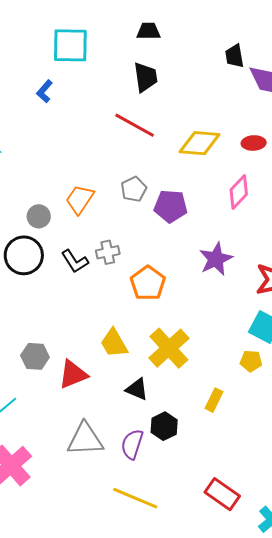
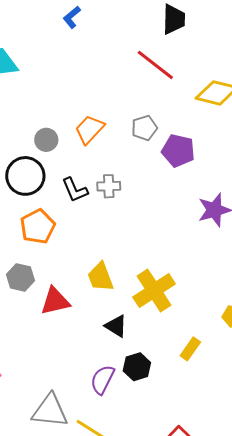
orange pentagon: (148, 283) -> (38, 227), moved
gray triangle: (85, 439) -> (50, 411), moved

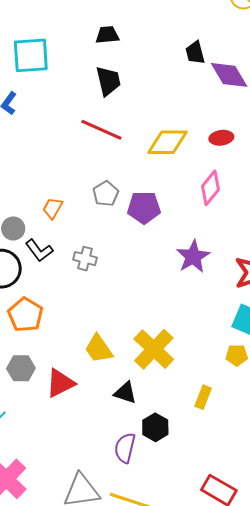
orange trapezoid: (89, 129) -> (53, 208), size x0.7
gray cross: (109, 186) -> (85, 259), turned 30
black L-shape: (75, 190) -> (39, 250), moved

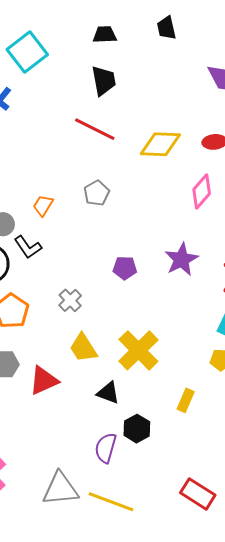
black trapezoid: (195, 53) -> (166, 28), moved
cyan square: (31, 55) -> (27, 52), turned -36
purple pentagon: (144, 207) -> (125, 268), moved, size x0.7
gray cross: (85, 259) -> (70, 300), moved, turned 30

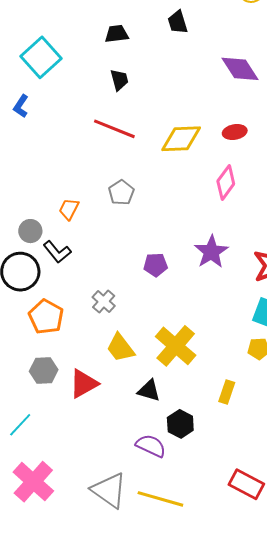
black trapezoid: (104, 81) -> (119, 80), size x0.7
purple semicircle: (106, 448) -> (151, 446), turned 104
gray triangle: (60, 489) -> (109, 490), turned 45

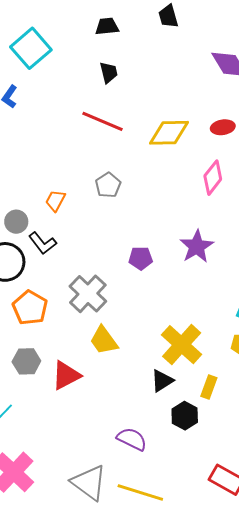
gray cross: (104, 302) -> (88, 294), size x1.6
yellow cross: (176, 346) -> (182, 345), moved
black triangle: (149, 391) -> (162, 381), moved, turned -50
black hexagon: (180, 424) -> (185, 416), moved

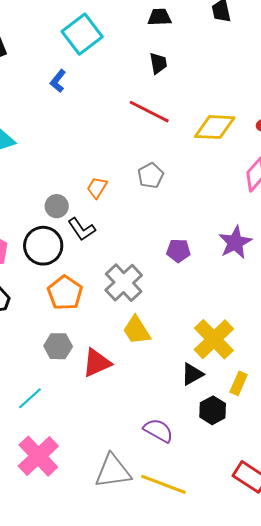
gray triangle: (89, 483) -> (113, 471), turned -48

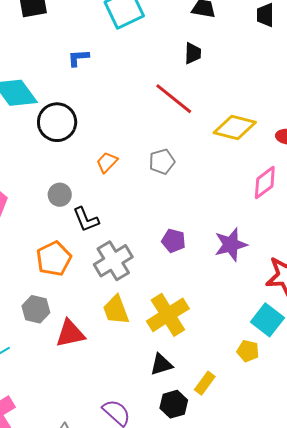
blue L-shape: (58, 81) -> (78, 58), moved, turned 35
gray circle: (57, 206) -> (60, 195), moved
black L-shape: (82, 229) -> (86, 220), moved
black circle: (43, 246) -> (57, 122), moved
yellow cross: (214, 339) -> (168, 315), moved

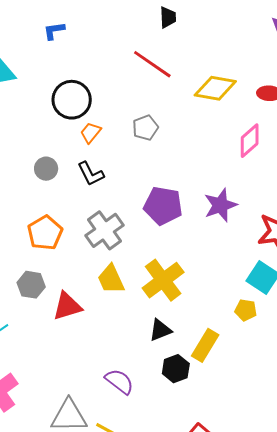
black circle: (57, 122) -> (72, 100), moved
black L-shape: (86, 220) -> (91, 174), moved
purple pentagon: (174, 241) -> (163, 206), size x1.6
yellow rectangle: (205, 383) -> (205, 345), size x1.4

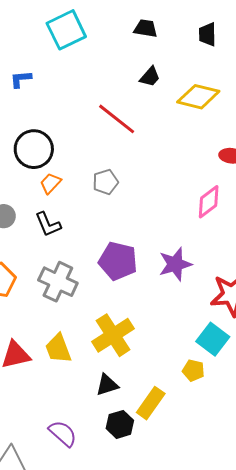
black trapezoid: (168, 17) -> (150, 77), moved, turned 40
yellow diamond: (215, 88) -> (198, 97), moved
gray cross: (104, 230) -> (58, 282), turned -33
yellow trapezoid: (111, 279) -> (58, 349), moved

